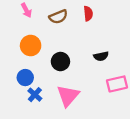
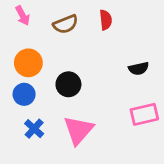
black semicircle: (101, 56) -> (139, 69), moved
blue circle: (25, 78) -> (24, 94), moved

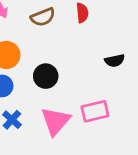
pink rectangle: (144, 114) -> (95, 111), moved

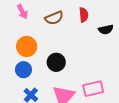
black semicircle: (115, 61) -> (106, 30), moved

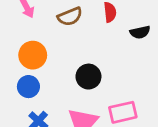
black circle: (56, 62) -> (88, 77), moved

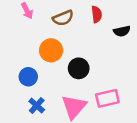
orange circle: (33, 55) -> (51, 50), moved

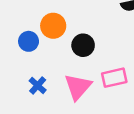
blue circle: (28, 77) -> (29, 41), moved

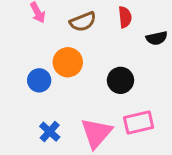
black circle: (83, 45) -> (120, 80), moved

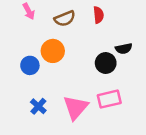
black semicircle: (157, 38) -> (124, 49), moved
black circle: (120, 80) -> (106, 63), moved

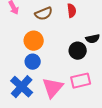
blue circle: (30, 65) -> (33, 62), moved
blue cross: (38, 106) -> (22, 87), size x1.6

